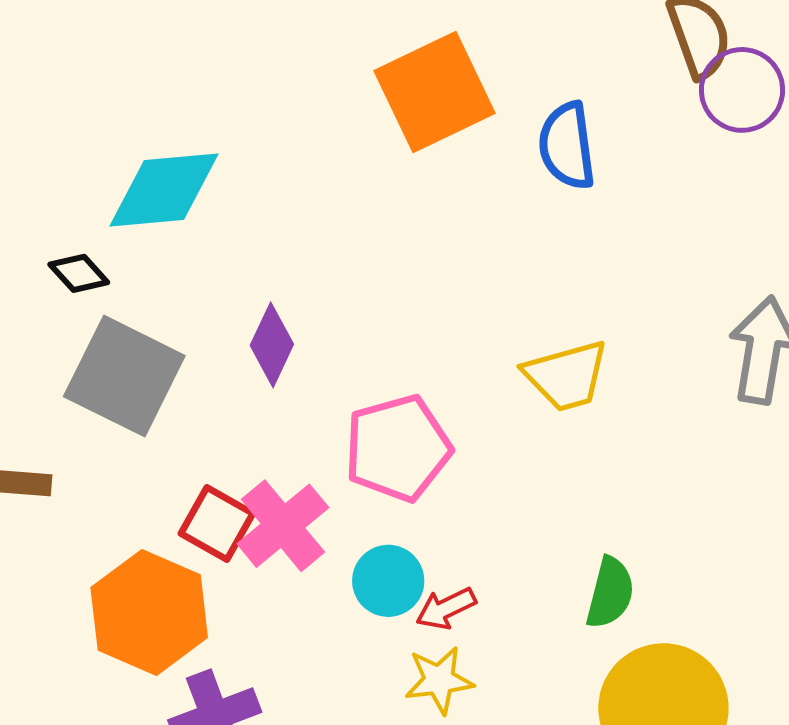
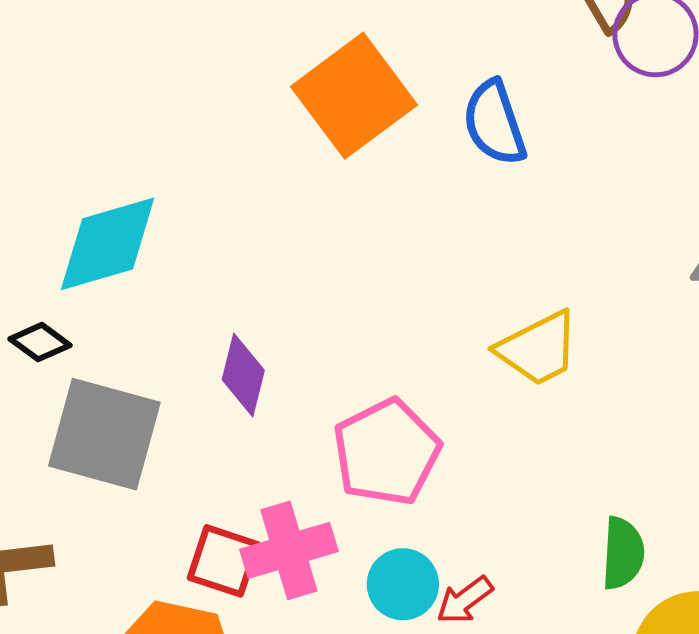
pink cross: (283, 526) -> (289, 550), turned 34

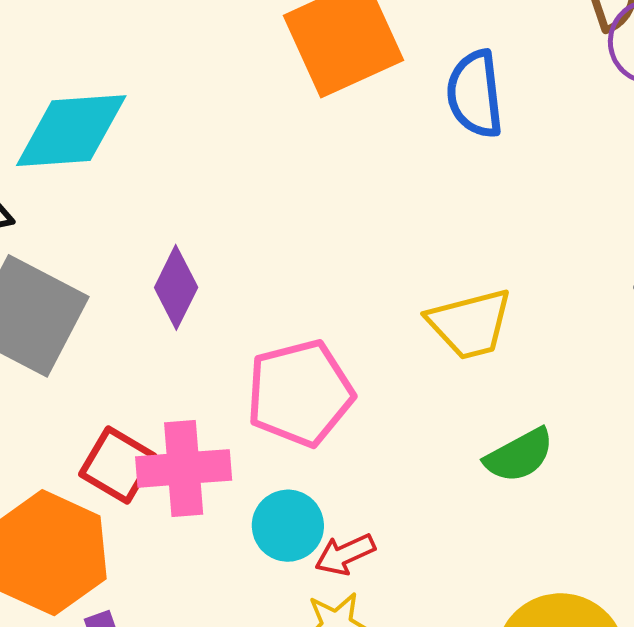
green semicircle: (623, 553) -> (519, 455), moved, turned 46

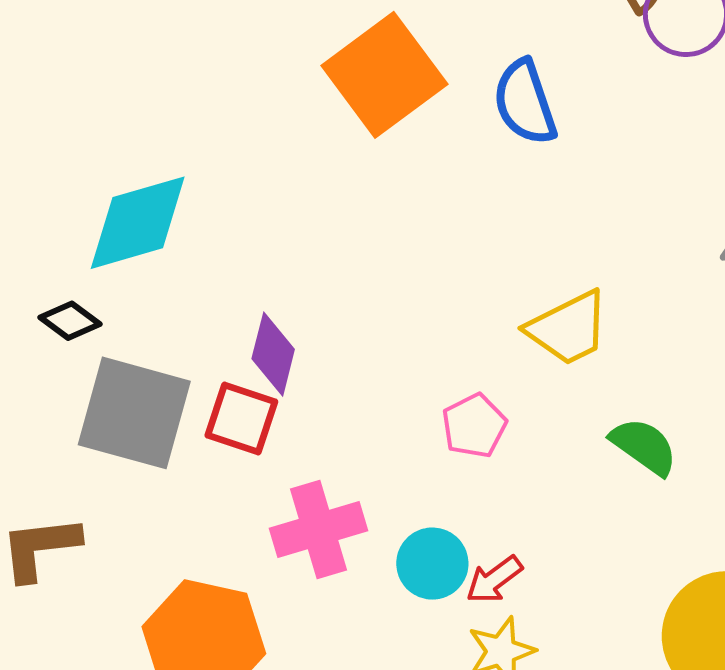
pink pentagon: (300, 393) -> (474, 426), moved, size x0.6
green semicircle: (519, 455) -> (644, 446), turned -104
red square: (118, 465) -> (241, 418), moved

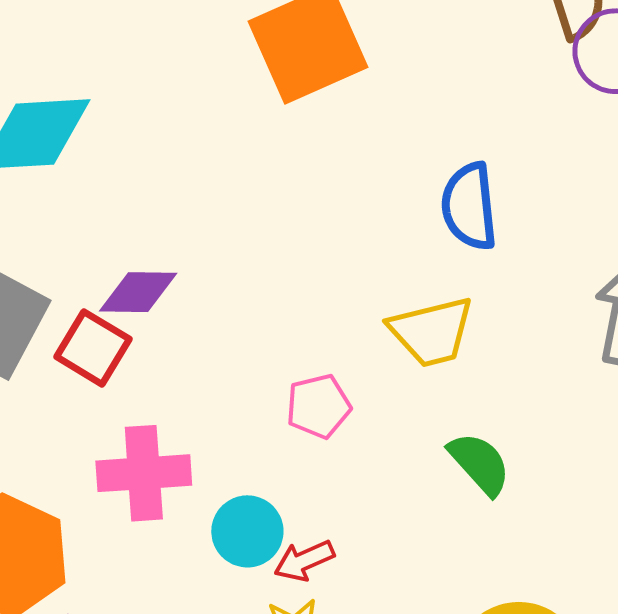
blue semicircle: (525, 102) -> (469, 206), moved
purple diamond: (273, 354) -> (138, 292), turned 64

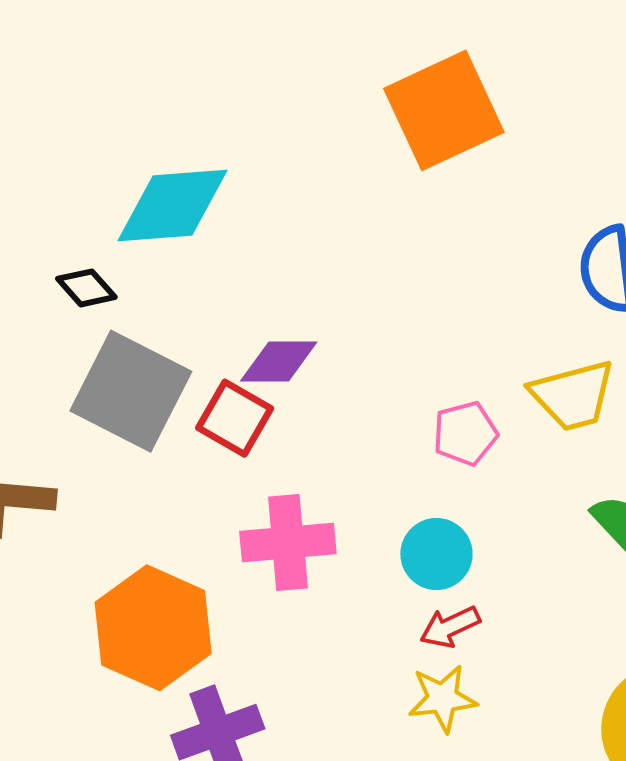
pink pentagon: (318, 406) -> (465, 433), moved
cyan circle: (247, 531) -> (436, 554), moved

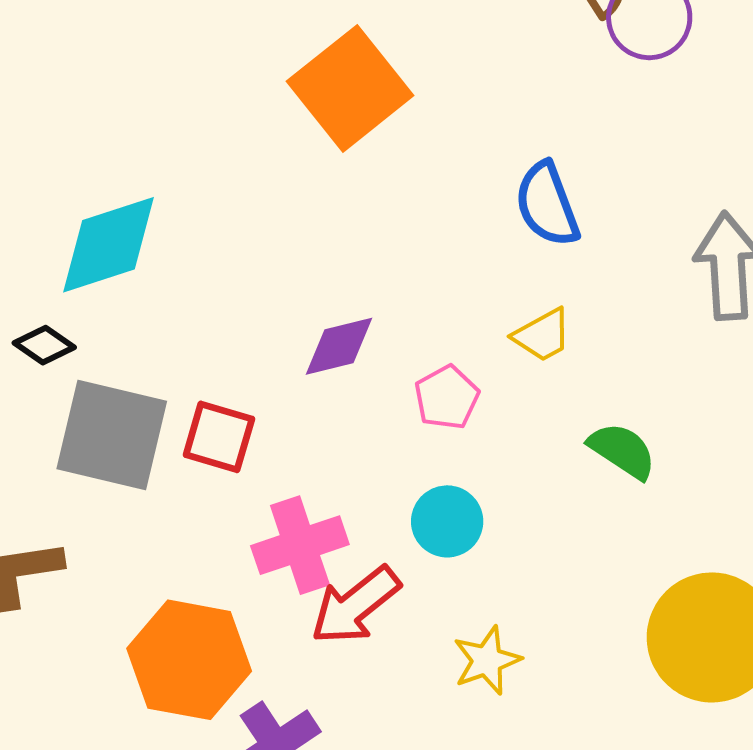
purple diamond: (279, 361) -> (339, 346), moved
yellow trapezoid: (573, 395) -> (542, 335), size x0.7
red arrow: (450, 627) -> (355, 605), moved, size x1.6

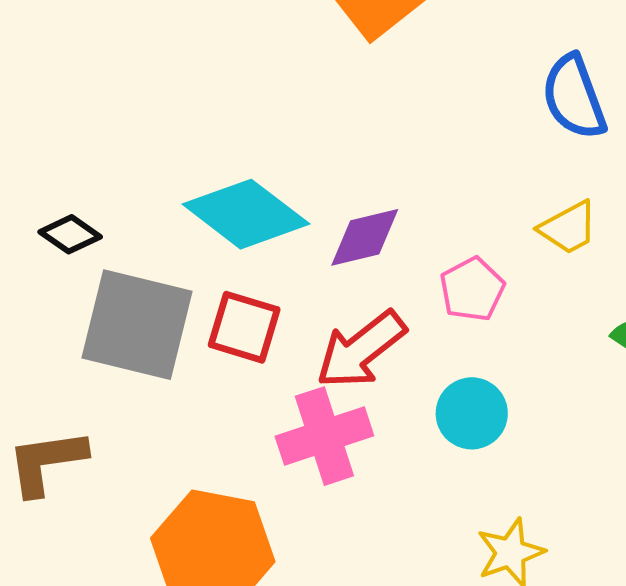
cyan diamond: (109, 245) -> (246, 214), moved, turned 55
red arrow: (355, 605) -> (361, 350), moved

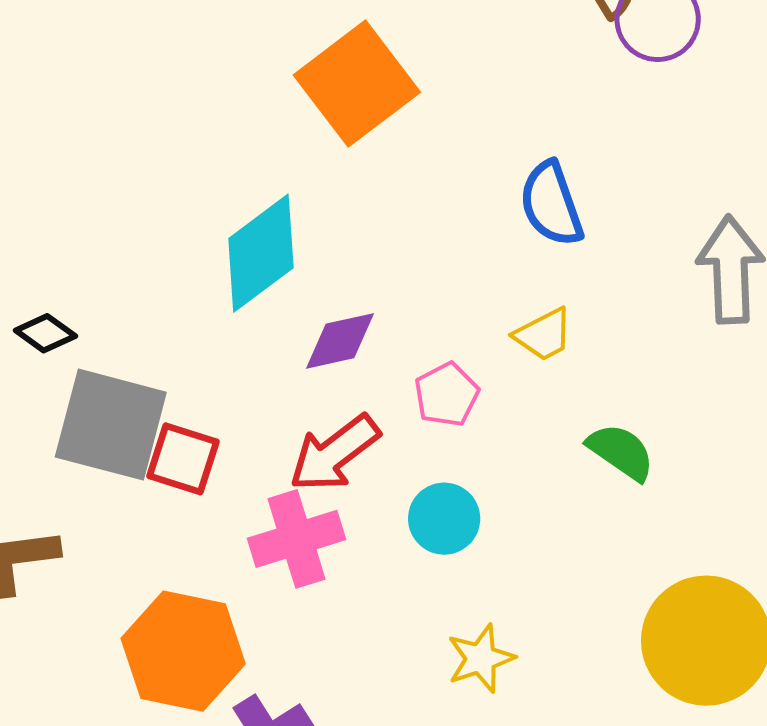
cyan diamond: (246, 214) -> (261, 253), moved, turned -75
red square: (244, 327) -> (183, 459), moved

